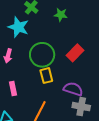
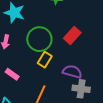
yellow rectangle: (46, 76) -> (45, 60), turned 49
pink rectangle: (13, 89) -> (12, 74), turned -40

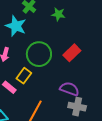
yellow rectangle: (45, 60) -> (24, 76), moved

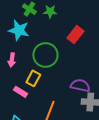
green star: (58, 14) -> (50, 12), moved
red rectangle: (72, 53) -> (75, 35), moved

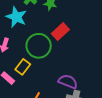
red rectangle: (75, 35) -> (60, 32), moved

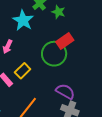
green circle: (39, 46) -> (54, 54), moved

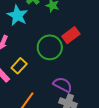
red rectangle: (65, 41) -> (71, 35), moved

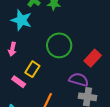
red rectangle: (71, 35) -> (93, 58), moved

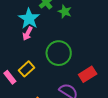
pink arrow: (12, 49) -> (28, 34), moved

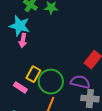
green circle: (59, 53) -> (51, 82), moved

